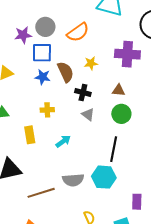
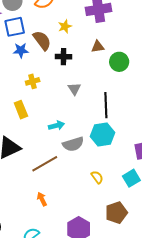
gray triangle: (88, 114) -> (74, 89), moved, turned 32
green circle: (121, 114) -> (119, 62), moved
cyan arrow: (63, 141) -> (56, 126), moved, turned 35

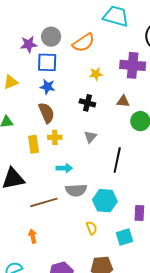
brown semicircle: (42, 40) -> (46, 113), moved
yellow cross: (33, 81) -> (55, 137), moved
cyan hexagon: (102, 135) -> (105, 201), moved

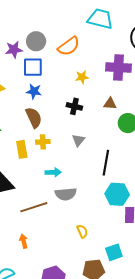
cyan hexagon: (105, 201) -> (117, 194), moved
cyan square: (125, 237) -> (114, 252), moved

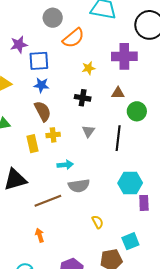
gray circle: (36, 41) -> (53, 18), moved
black line: (106, 163) -> (118, 138), moved

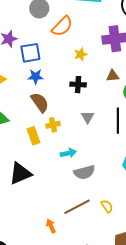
brown line: (48, 201) -> (77, 207), moved

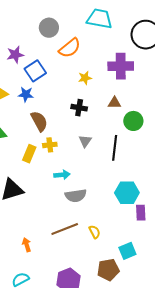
blue square: (30, 53) -> (35, 71), turned -30
blue star: (36, 77) -> (26, 94), moved
yellow rectangle: (33, 136) -> (29, 154), turned 36
orange arrow: (51, 226) -> (27, 245), moved

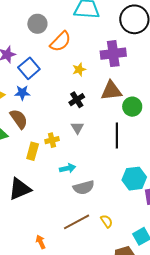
brown triangle: (114, 103) -> (111, 91), size x1.6
black cross: (79, 108) -> (77, 100), turned -35
brown semicircle: (39, 121) -> (19, 119), moved
gray triangle: (85, 141) -> (77, 128), moved

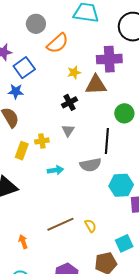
brown triangle: (111, 91) -> (96, 85), moved
gray semicircle: (84, 187) -> (90, 165), moved

